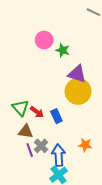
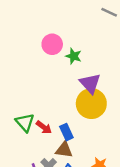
purple triangle: (77, 74) -> (90, 83), turned 30
brown triangle: (26, 131) -> (64, 150), moved

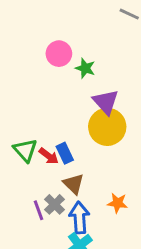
blue rectangle: (66, 132) -> (65, 153), moved
brown triangle: (64, 150) -> (74, 184), turned 36

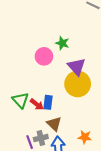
pink circle: (59, 54) -> (44, 56), moved
blue rectangle: (65, 153) -> (48, 102), turned 32
gray cross: (55, 204) -> (41, 138), turned 32

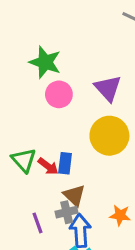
green star: (62, 43) -> (45, 62), moved, size x1.5
purple triangle: (77, 67) -> (108, 88), moved
gray cross: (41, 138) -> (67, 212), moved

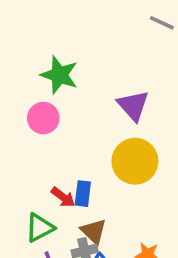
pink circle: (59, 94) -> (43, 118), moved
green triangle: (24, 160) -> (40, 228), moved, turned 44

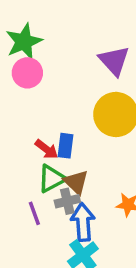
green star: (59, 75) -> (24, 42), moved, turned 30
green triangle: (40, 228) -> (52, 179), moved

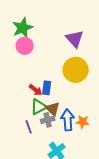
blue arrow: (83, 222) -> (68, 120), moved

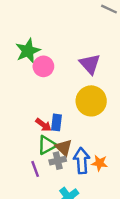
pink circle: (25, 46) -> (43, 66), moved

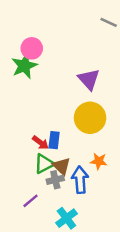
pink circle: (43, 66) -> (32, 48), moved
orange star: (99, 163) -> (99, 161), moved
purple line: (35, 169) -> (31, 201), moved, turned 70

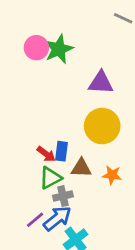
green star: (24, 66) -> (59, 49), moved
purple triangle: (89, 79) -> (101, 83), turned -45
brown triangle: (62, 166) -> (81, 168), moved, turned -42
blue arrow: (80, 180) -> (57, 218), moved, turned 55

